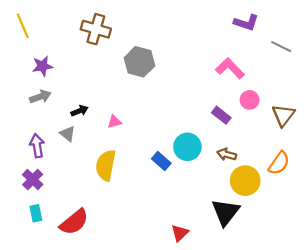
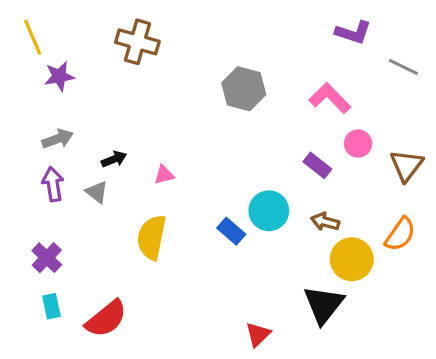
gray hexagon: (139, 62) -> (244, 89), moved
purple star: (42, 66) -> (59, 76), moved
purple arrow: (37, 146) -> (53, 184), moved

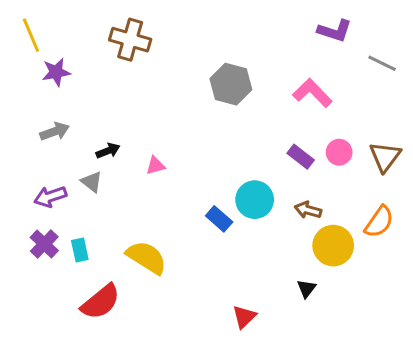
pink circle: (358, 144) -> (339, 152), moved
purple arrow: (53, 184) -> (50, 197), moved, turned -100
yellow semicircle: (152, 237) -> (146, 257), moved, turned 111
black triangle: (324, 305) -> (307, 289), size x0.5
cyan rectangle: (51, 306) -> (80, 250), moved

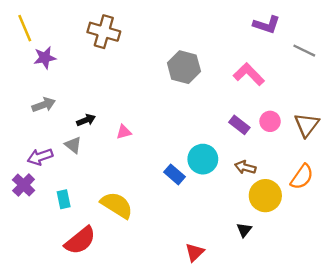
purple cross: (44, 244) -> (24, 185), moved

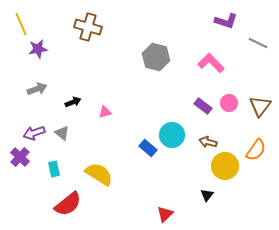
gray triangle: (73, 145) -> (62, 133), moved

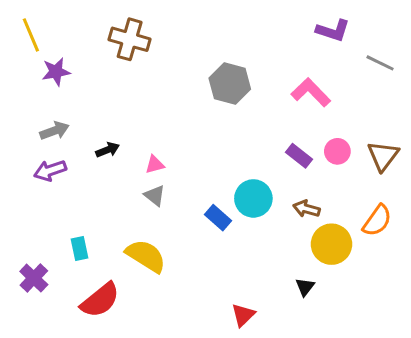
purple arrow: (34, 133) -> (50, 170), moved
gray triangle: (62, 133) -> (155, 196), moved
purple cross: (20, 157) -> (34, 278), moved

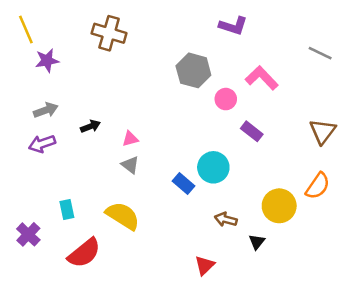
purple L-shape: (333, 30) -> (233, 26), moved
pink circle: (337, 151) -> (226, 99), moved
brown arrow: (306, 209) -> (226, 219), moved

